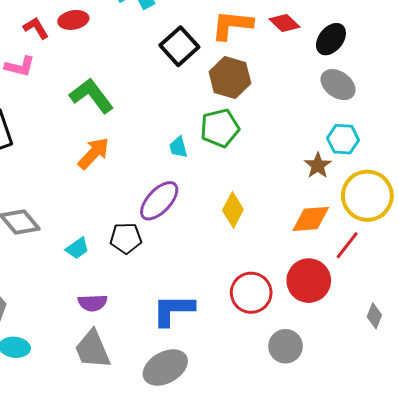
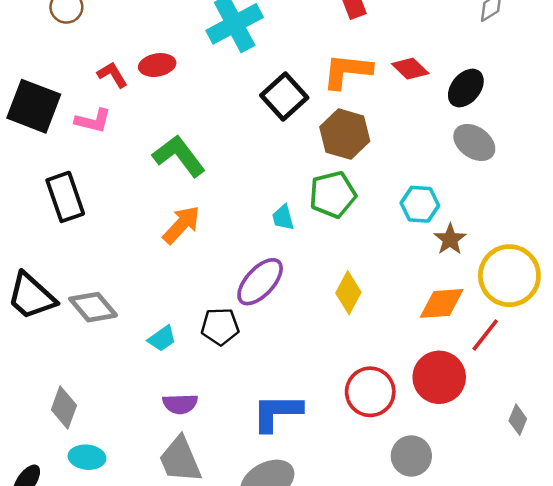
cyan hexagon: (343, 139) -> (420, 204), moved

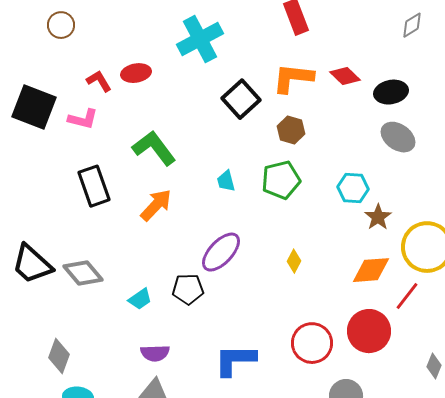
black ellipse: (466, 88) -> (391, 92), turned 40
brown hexagon: (345, 134) -> (291, 130), size x0.7
black rectangle: (65, 197) -> (94, 186), moved
cyan trapezoid: (283, 218) -> (226, 181), moved
yellow diamond: (348, 293) -> (294, 261), size x0.7

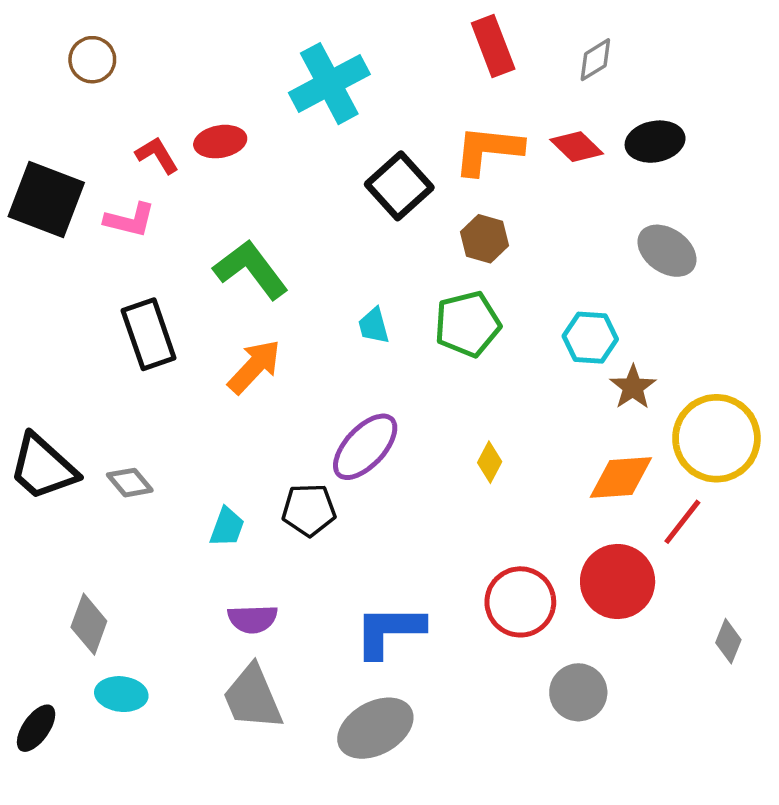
gray diamond: (412, 25) -> (595, 60), moved
black ellipse: (391, 92) -> (655, 142), moved
gray diamond: (83, 273) -> (130, 483), size x0.7
cyan trapezoid: (140, 299) -> (227, 527), turned -35

